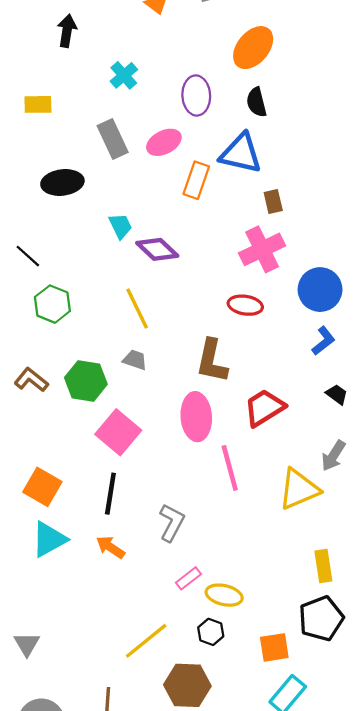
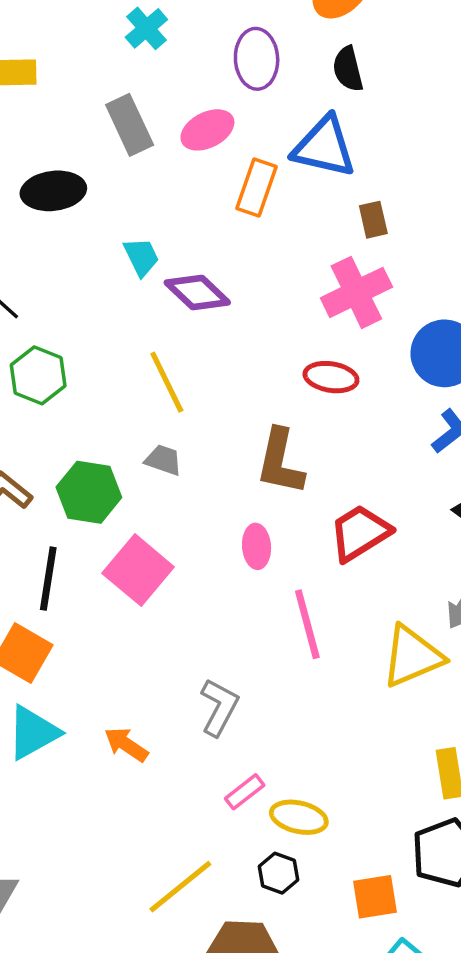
pink ellipse: (196, 417) -> (257, 546), size x0.6
black line: (110, 494) -> (48, 579), moved

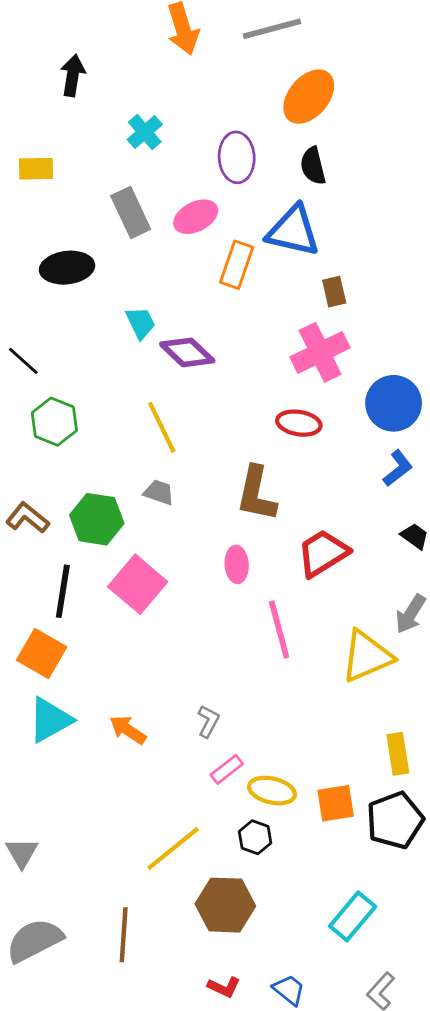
gray L-shape: (219, 707) -> (208, 721), moved, size x0.7
orange square: (375, 897) -> (336, 803), moved

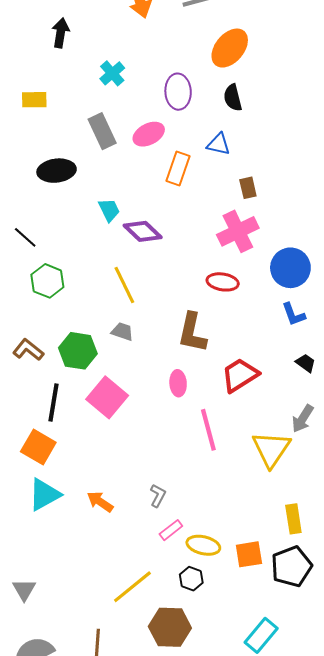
blue triangle: (293, 231) -> (219, 144), size x0.6
blue L-shape: (398, 468) -> (293, 314), turned 108
yellow triangle: (367, 656) -> (271, 449), turned -33

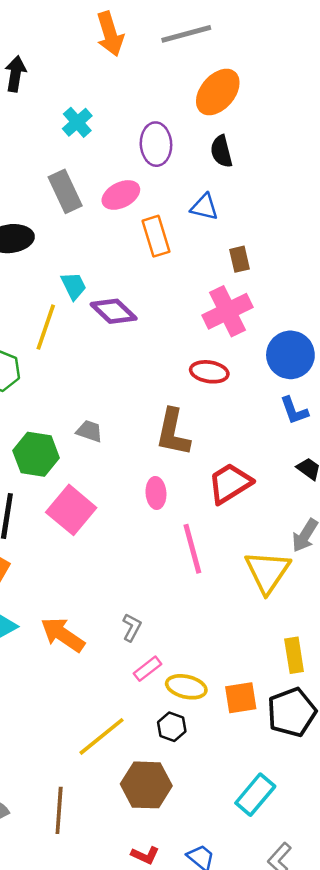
orange rectangle: (178, 169) -> (156, 236), turned -36
yellow line: (124, 285) -> (46, 327), moved, turned 45
orange arrow: (100, 502) -> (63, 635), size x1.4

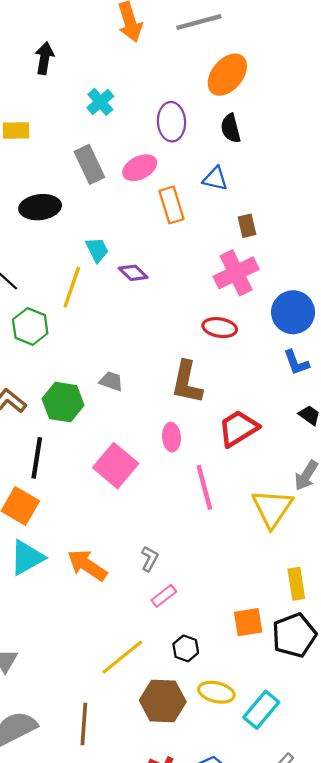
purple diamond: (114, 311) -> (133, 273), size x0.7
pink square: (71, 510) -> (116, 466), moved
yellow ellipse: (186, 687) -> (216, 692), moved

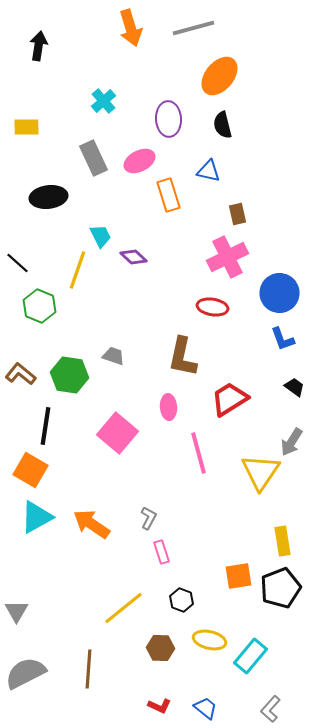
black arrow: (44, 58) -> (38, 46), moved
pink rectangle: (164, 596) -> (162, 552), turned -70
brown hexagon: (163, 701) -> (160, 648), size x0.7

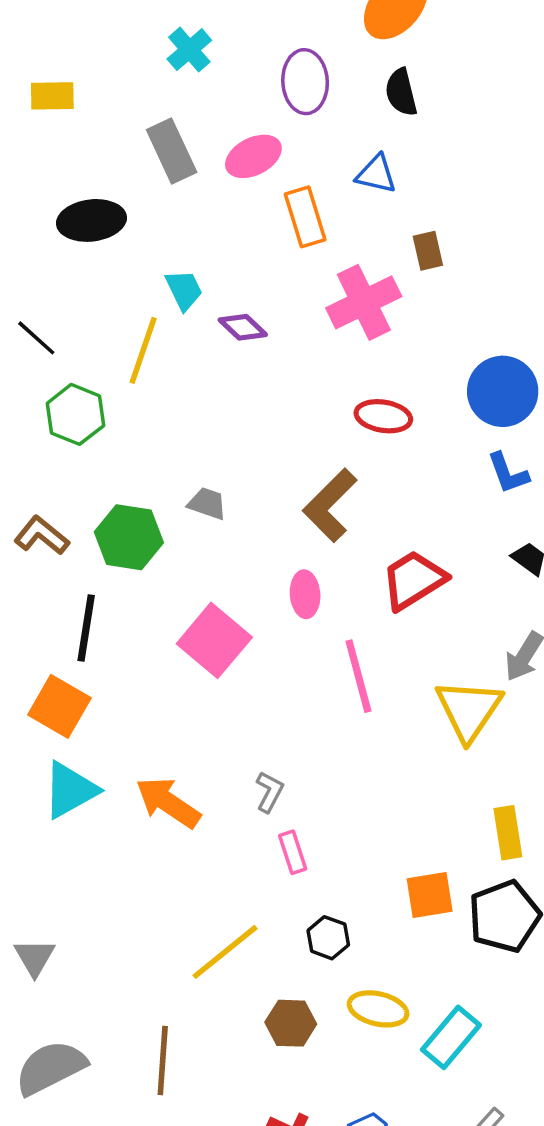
pink cross: (228, 257) -> (364, 302), moved
brown L-shape: (182, 357) -> (330, 505), turned 33

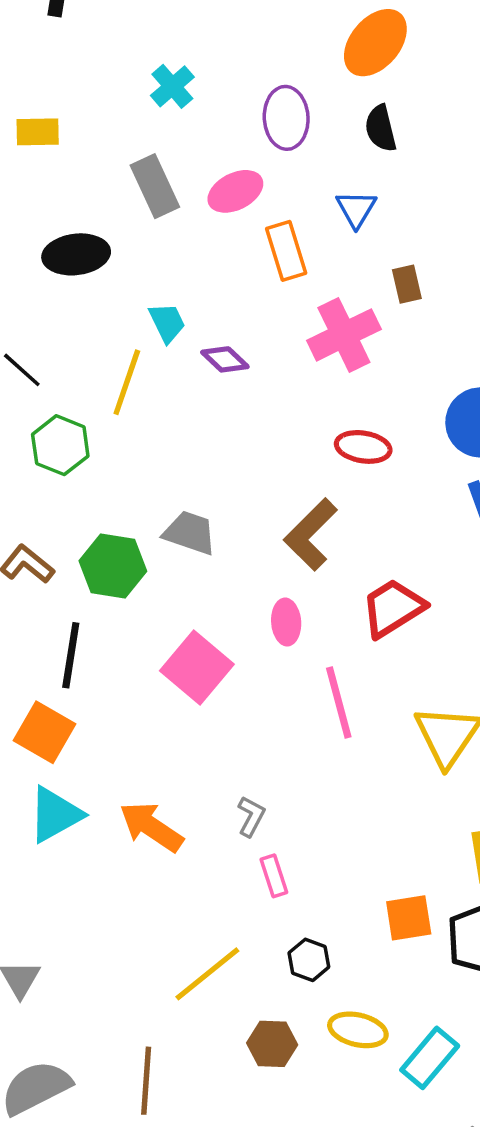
blue triangle: (376, 174) -> (356, 209), turned 48
gray trapezoid: (207, 503) -> (190, 533), size x1.4

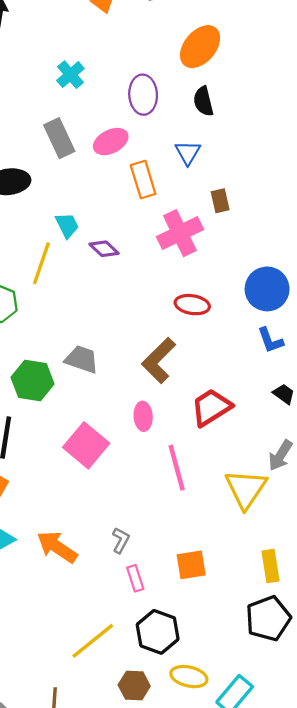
orange square: (409, 918) -> (191, 565), moved
black hexagon: (309, 960) -> (158, 632), size x1.6

